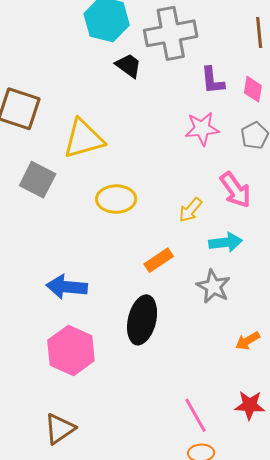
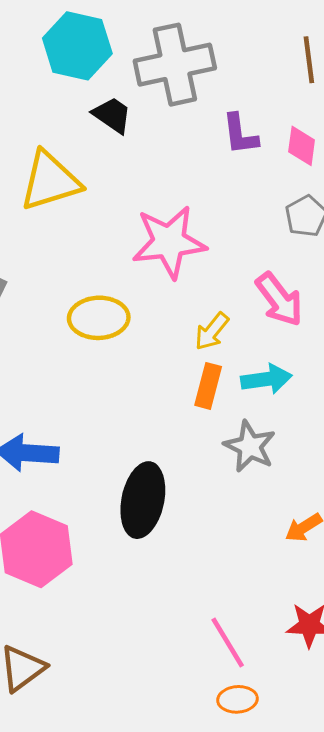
pink star: (202, 129) -> (169, 242), moved, size x1.4
yellow triangle: (84, 139) -> (50, 181), moved
orange rectangle: (159, 260) -> (208, 386), moved, turned -40

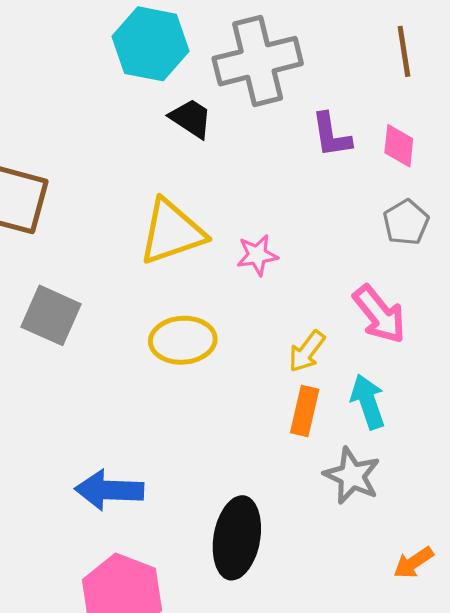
yellow triangle: (50, 181) -> (172, 232), moved
pink star: (169, 242) -> (257, 255), size x0.5
cyan arrow: (266, 379) -> (368, 402), turned -99

